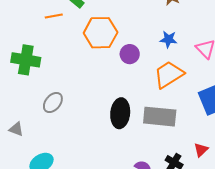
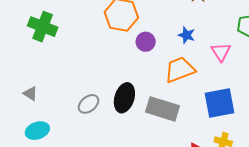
gray ellipse: (53, 103) -> (89, 104), moved
gray triangle: (16, 129) -> (30, 94), moved

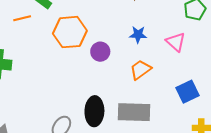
orange trapezoid: (180, 70) -> (141, 70), size x0.7
blue square: (219, 103) -> (187, 92), size x0.7

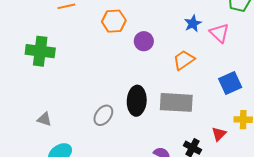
orange hexagon: (70, 32) -> (114, 21), size x0.7
blue star: (138, 35) -> (193, 23), moved, turned -30

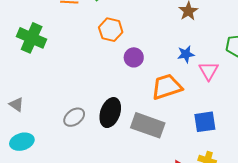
orange trapezoid: (184, 60) -> (167, 87), size x1.4

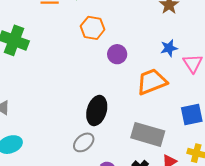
gray ellipse: (74, 117) -> (84, 142), moved
gray rectangle: (148, 125) -> (148, 134), moved

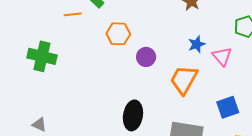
orange trapezoid: (152, 82) -> (184, 80), turned -32

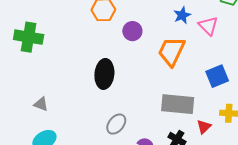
black ellipse: (133, 115) -> (104, 74), moved
gray triangle: (39, 125) -> (41, 104), moved

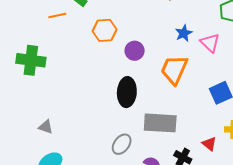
black ellipse: (104, 74) -> (127, 92), moved
gray rectangle: (178, 104) -> (160, 123), moved
red triangle: (204, 127) -> (209, 144), turned -35

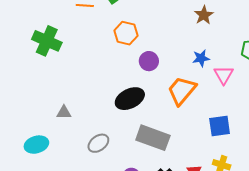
black ellipse: (127, 92) -> (130, 99), turned 44
gray triangle: (46, 127) -> (64, 112), moved, turned -35
gray ellipse: (122, 144) -> (98, 143), moved

